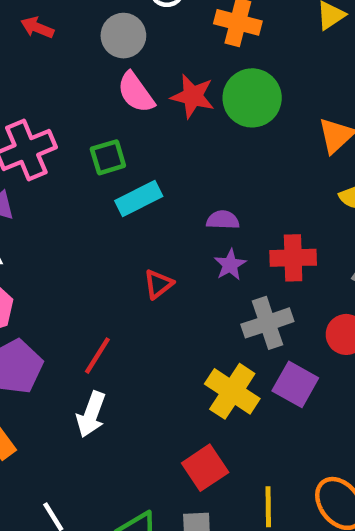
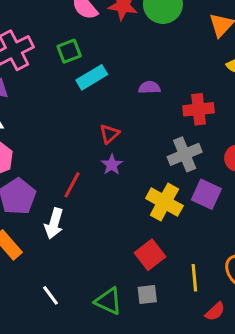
purple star: (230, 265) -> (112, 165), moved
white arrow: (91, 414) -> (54, 224), moved

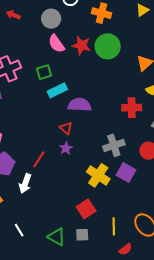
purple semicircle: (149, 87) -> (80, 105), moved, size x1.6
red cross: (199, 109) -> (132, 108), moved
red triangle: (109, 134) -> (66, 128), turned -40

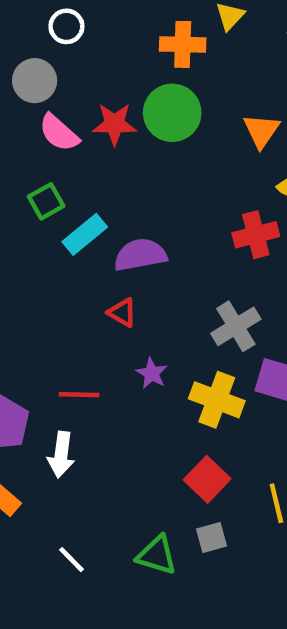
orange cross: (102, 13) -> (183, 44), moved
purple star: (66, 148) -> (152, 373), moved
red line: (39, 159) -> (79, 395), turned 72

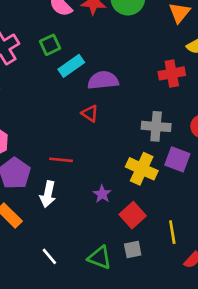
gray cross: (236, 326) -> (156, 126), turned 32
purple star: (152, 373) -> (102, 194), moved

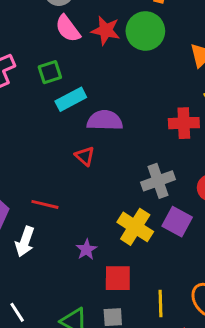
gray cross: (156, 126) -> (158, 181), turned -32
red square: (133, 215) -> (118, 278), turned 35

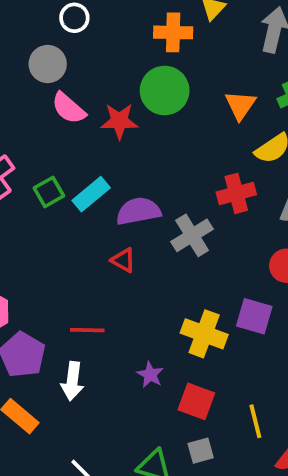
red star: (106, 30) -> (119, 121), moved
green square: (50, 72) -> (49, 192), moved
gray cross: (158, 181) -> (192, 235), moved
red square: (118, 278) -> (196, 401), turned 32

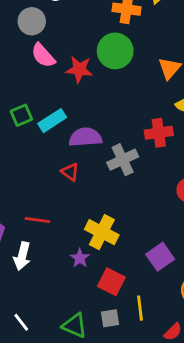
purple square: (254, 316) -> (160, 257), moved, turned 32
yellow cross: (204, 334) -> (102, 232), moved
yellow line: (255, 421) -> (140, 308), moved

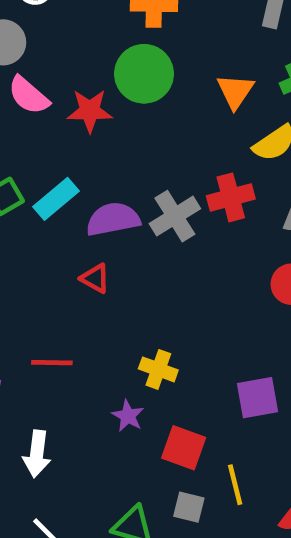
gray cross: (123, 160) -> (175, 216), moved
yellow cross: (102, 232) -> (158, 369), size x0.7
white arrow: (22, 256) -> (37, 454), moved
purple square: (160, 257) -> (257, 398), turned 32
gray square: (110, 318) -> (189, 507), turned 30

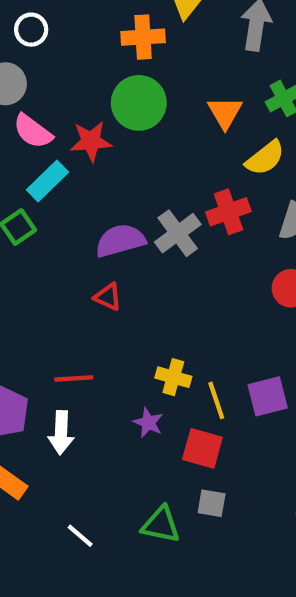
cyan rectangle: (56, 199) -> (48, 181), moved
white arrow: (37, 454) -> (61, 433), moved
yellow line: (235, 485) -> (216, 400), moved

